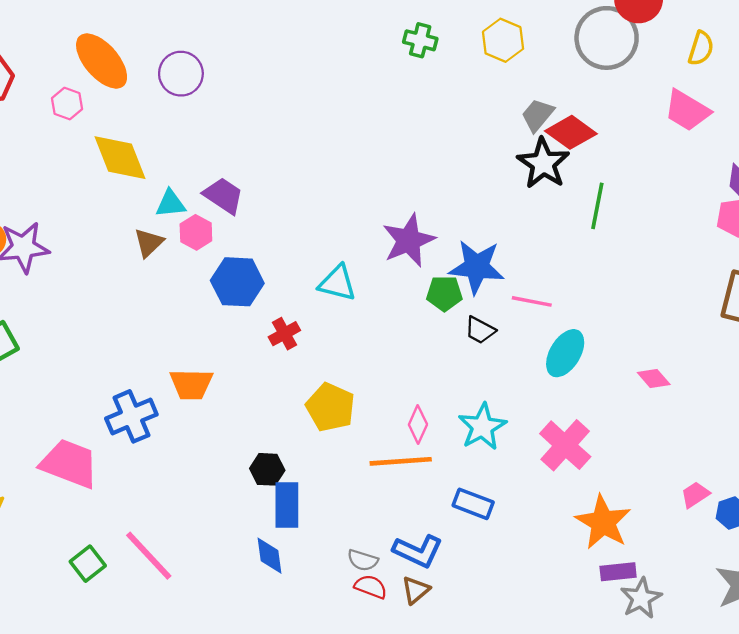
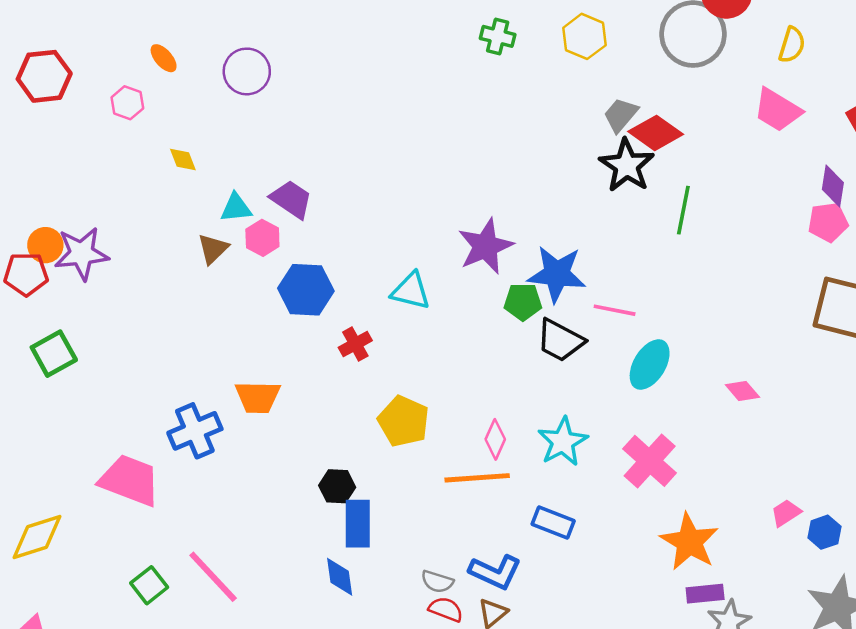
orange ellipse: (102, 61) -> (164, 58), size x0.5
yellow diamond: (120, 158) -> (183, 159), size x0.5
black trapezoid: (480, 330) -> (560, 340), size x1.5

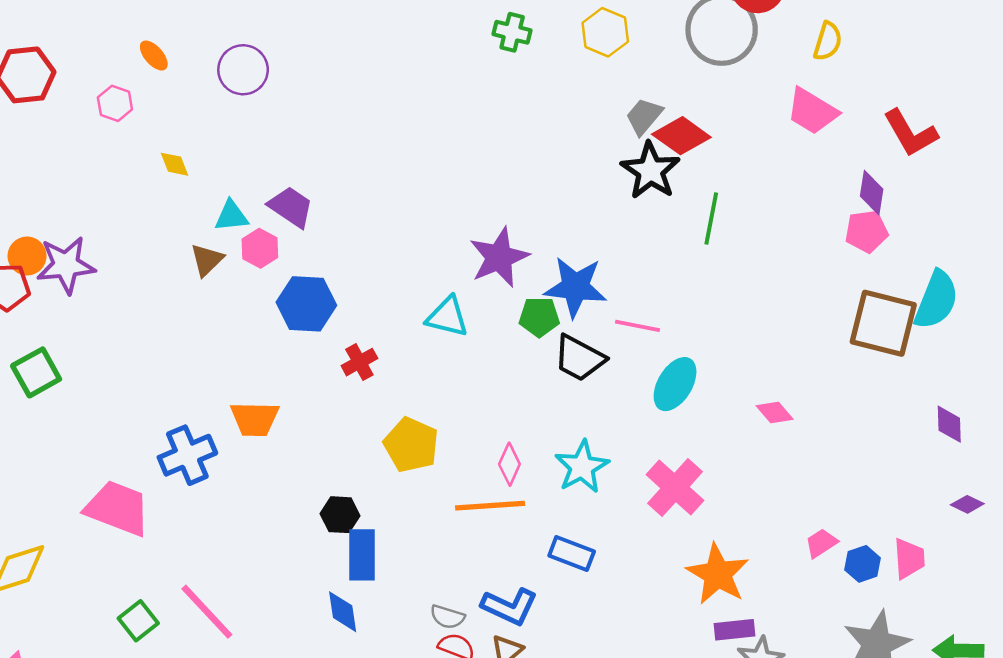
cyan triangle: (411, 291) -> (447, 317), moved

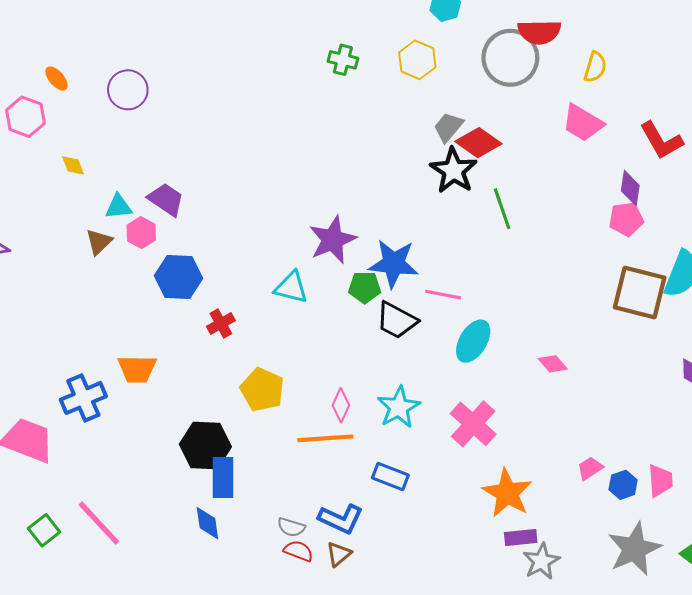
pink hexagon: (115, 103) -> (25, 117), size x1.4
green line: (711, 218) -> (502, 209), turned -30
black hexagon: (340, 515) -> (205, 446), size x1.6

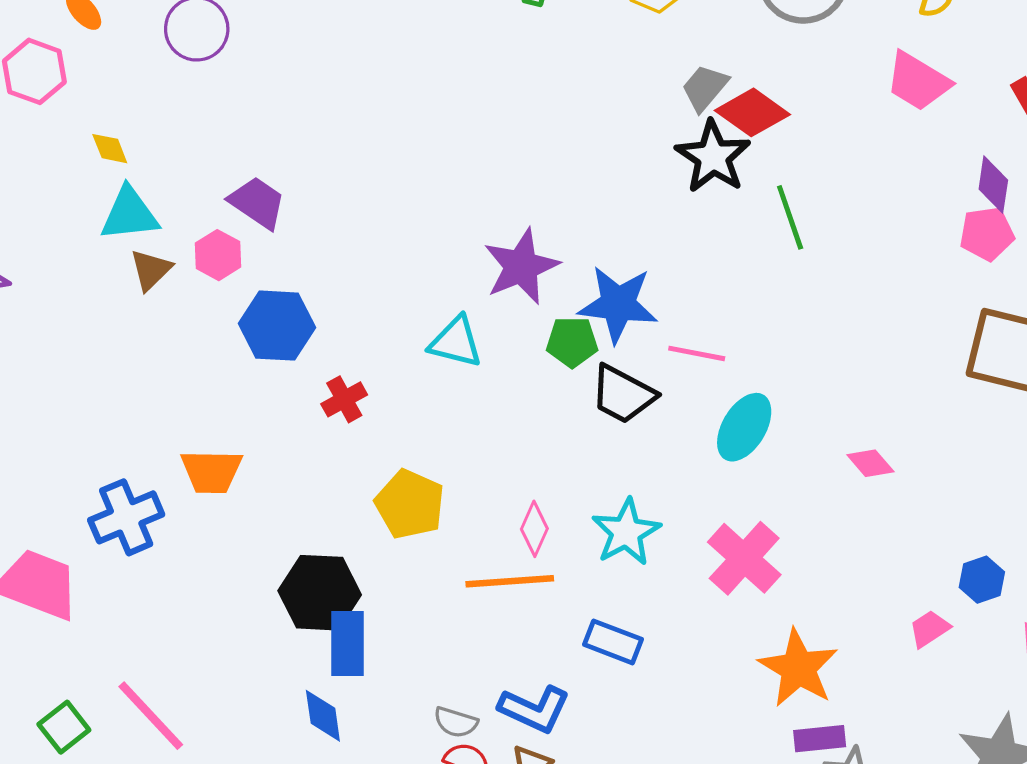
cyan triangle: (119, 207) -> (129, 214), moved, size x1.4
blue hexagon: (623, 485) -> (982, 580), moved

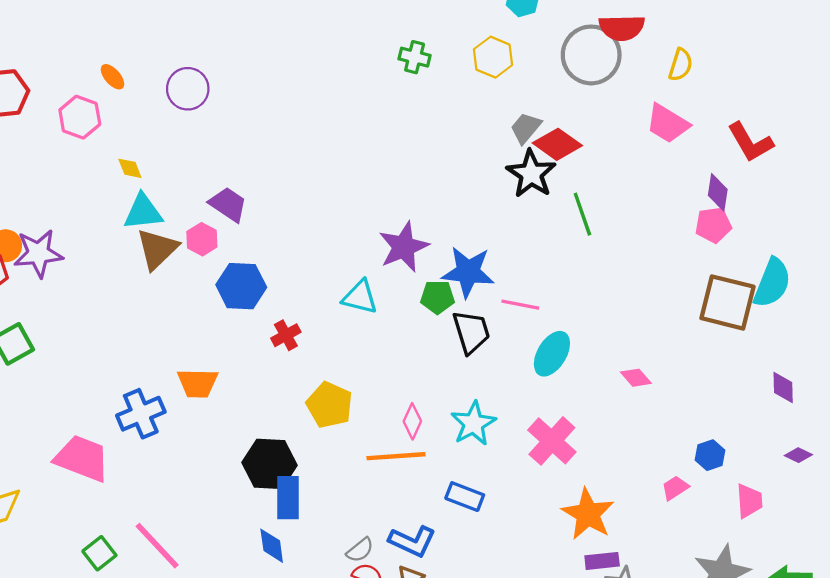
brown triangle: (151, 270) -> (157, 249), size x1.5
black trapezoid: (623, 394) -> (471, 332), turned -135
gray semicircle: (456, 722) -> (360, 550), turned -56

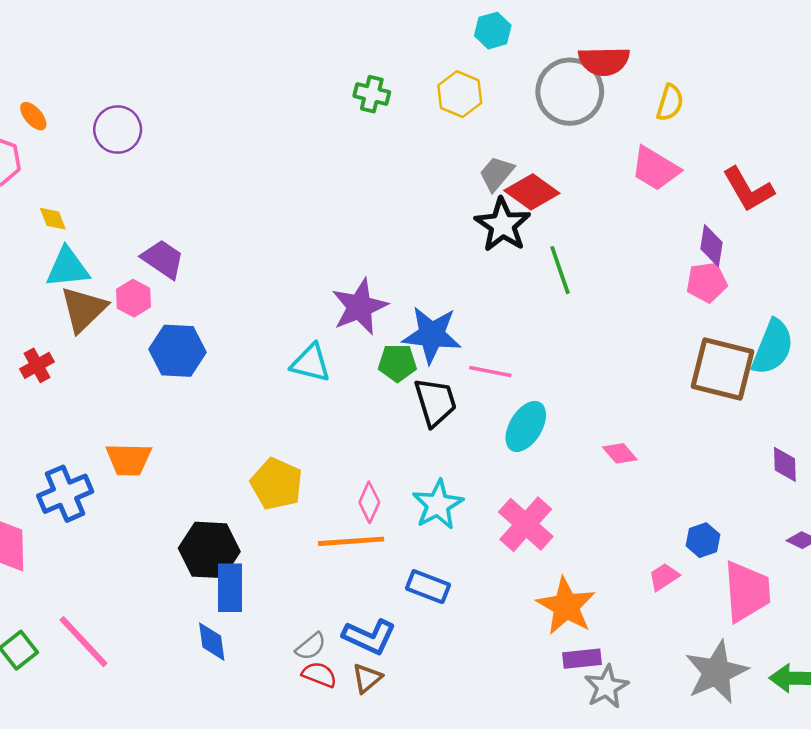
red cross: (286, 335) -> (37, 365), moved
pink trapezoid: (749, 501) -> (747, 591), size x1.6

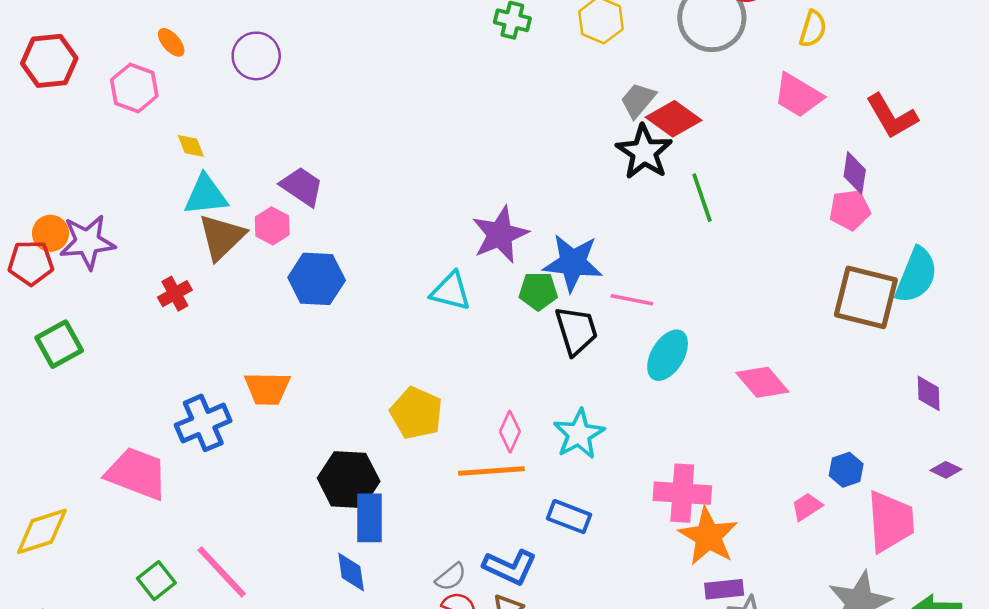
pink diamond: (620, 453) -> (762, 382), size x1.5
pink cross: (526, 524) -> (682, 493), moved, turned -38

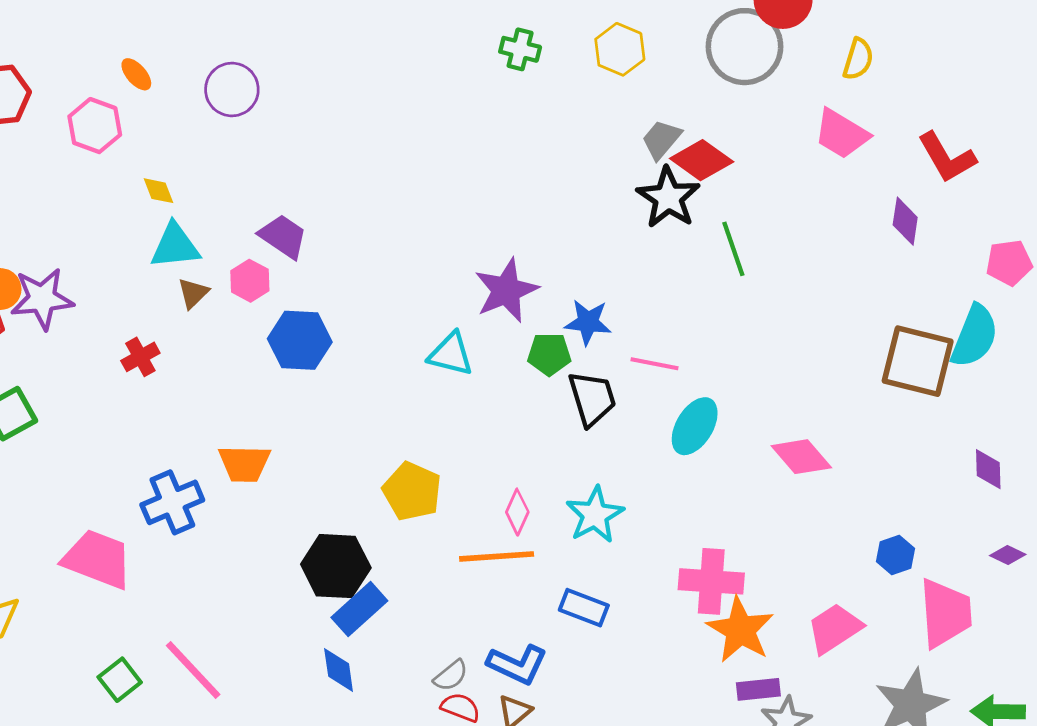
pink pentagon: (850, 210) -> (1009, 263), moved
brown triangle: (222, 237) -> (193, 293), size x0.6
blue star: (573, 263) -> (588, 322), size x0.7
pink trapezoid: (807, 507) -> (835, 628), moved, size x1.6
blue rectangle: (369, 518) -> (359, 609), turned 48

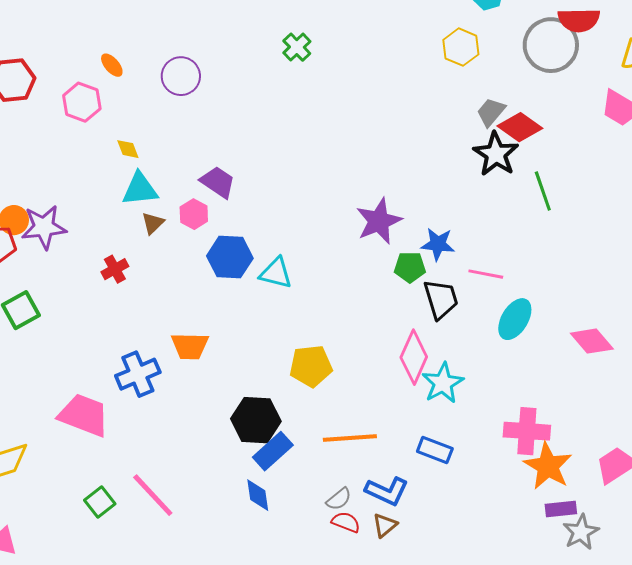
green cross: (520, 49) -> (297, 47), moved, turned 32
cyan triangle: (451, 354) -> (276, 273), moved
yellow pentagon: (412, 491) -> (311, 366), turned -30
pink diamond: (517, 512) -> (414, 357), moved, size x1.6
orange line: (497, 556) -> (350, 438), moved

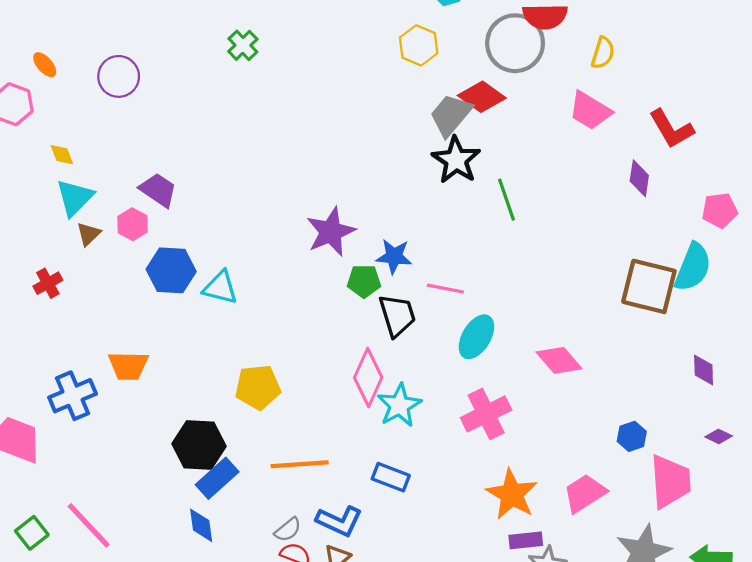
gray trapezoid: (491, 112) -> (451, 115), size x1.4
red diamond: (520, 127) -> (482, 97), moved
cyan triangle: (140, 189) -> (75, 197), turned -39
pink cross: (527, 431) -> (486, 414), moved, turned -30

